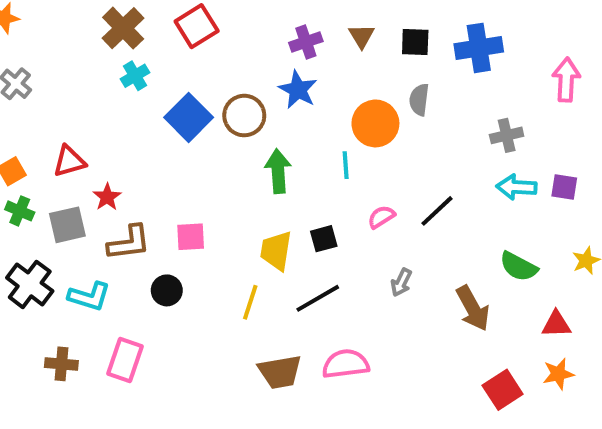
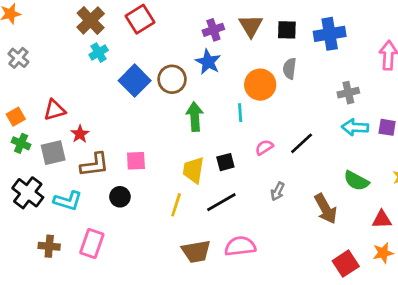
brown triangle: (362, 36) -> (251, 26), size x1.4

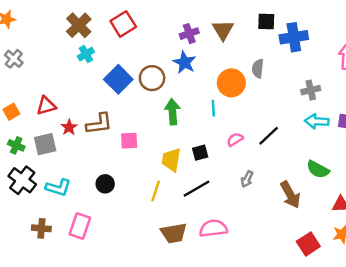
black square: (287, 30) -> (266, 22), moved
green cross: (21, 143) -> (16, 145), moved
pink square: (136, 161) -> (129, 141), moved
brown L-shape: (95, 165) -> (99, 124), moved

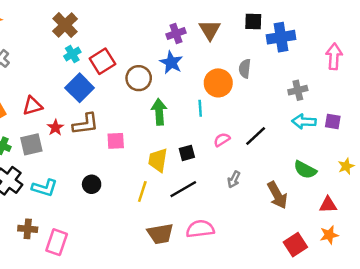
red square: (123, 24) -> (102, 61), moved
blue square: (118, 79) -> (80, 88), moved
pink rectangle: (80, 226) -> (57, 242), moved

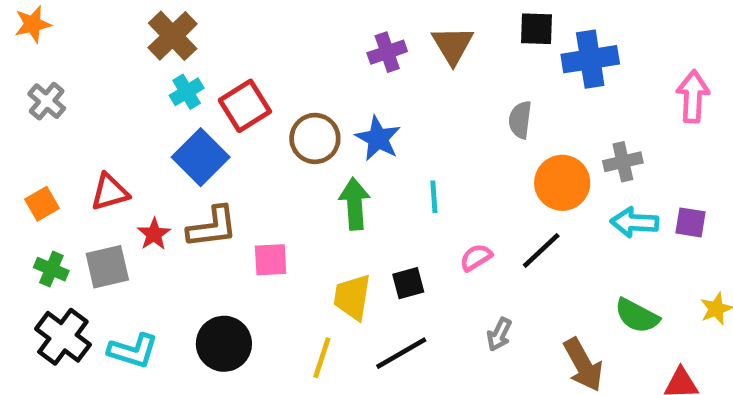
blue star: (171, 62) -> (378, 138), moved
orange circle: (218, 83) -> (562, 183), moved
black circle: (92, 184) -> (224, 344), size x1.5

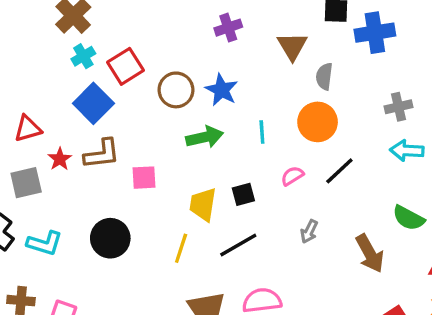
brown triangle: (453, 45) -> (292, 46), moved
orange circle: (562, 183) -> (318, 122), moved
green arrow: (355, 204) -> (205, 137), turned 81

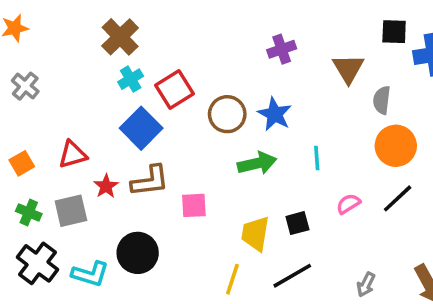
orange circle: (318, 122) -> (396, 146), moved
gray arrow: (309, 231) -> (366, 285), moved
black circle: (110, 238) -> (138, 253), moved

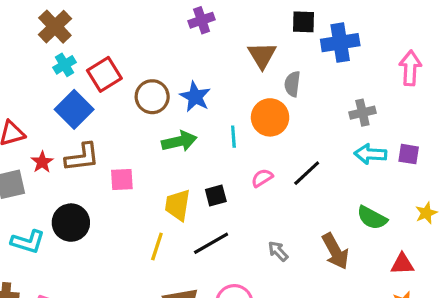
purple cross: (282, 49) -> (202, 20), moved
orange circle: (396, 146) -> (270, 117), moved
gray arrow: (366, 285) -> (278, 251), turned 110

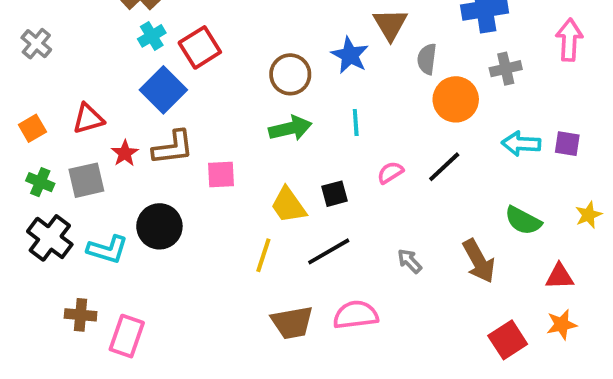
brown circle: (152, 97) -> (290, 74), moved
blue star: (195, 97) -> (350, 55), moved
gray cross: (362, 113) -> (506, 69), moved
orange circle: (270, 117) -> (456, 99), moved
yellow trapezoid: (178, 205) -> (288, 205), turned -44

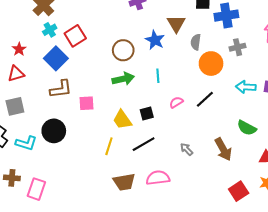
red star: (125, 153) -> (19, 49), moved

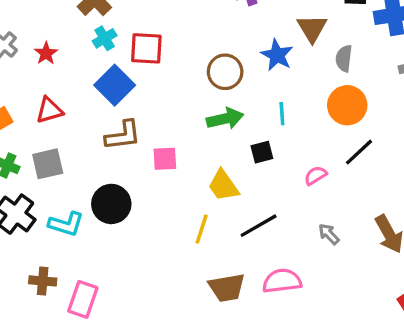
red square: (75, 36) -> (146, 48), turned 35
red star: (19, 49) -> (46, 53), moved
orange circle: (211, 64) -> (347, 105), moved
pink semicircle: (176, 102) -> (315, 176), moved
black square: (147, 114) -> (262, 152), moved

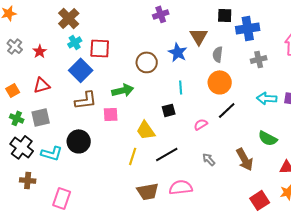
green arrow: (225, 119) -> (123, 90), moved
brown cross: (43, 281) -> (28, 180), moved

